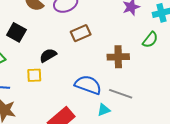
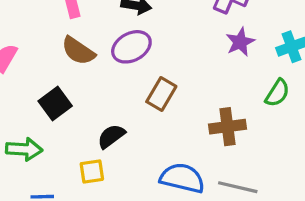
black square: (16, 32) -> (55, 104), turned 30
brown rectangle: (81, 33) -> (161, 94), turned -30

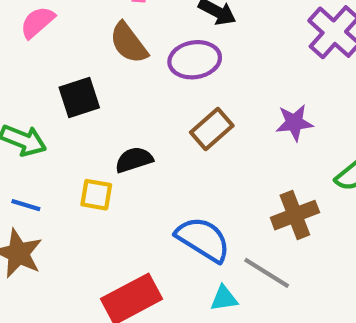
purple star: (240, 42) -> (294, 123), moved
brown cross: (228, 127) -> (295, 215), moved, turned -32

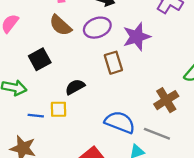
purple star: (294, 123) -> (137, 37), moved, size x1.4
brown rectangle: (212, 129) -> (113, 63), turned -55
blue line: (26, 205) -> (36, 116), moved

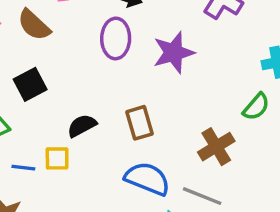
brown semicircle: (60, 25) -> (34, 25), moved
purple ellipse: (97, 28) -> (116, 38), turned -70
brown rectangle: (113, 63) -> (139, 123), moved

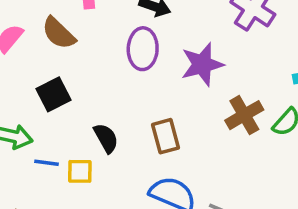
black semicircle: (82, 126) -> (106, 138), turned 88
brown cross: (216, 147) -> (244, 115), moved
blue line: (23, 168) -> (47, 163), moved

